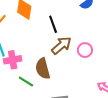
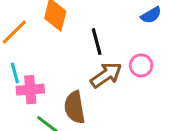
pink circle: (85, 50) -> (141, 65), moved

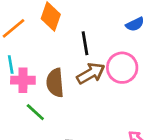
pink circle: (141, 65) -> (122, 68), size x1.5
brown semicircle: (75, 107) -> (55, 83), moved

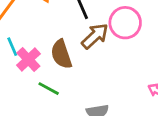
pink cross: (23, 80) -> (28, 59), turned -30

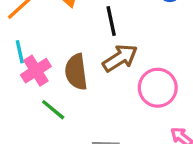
pink circle: (125, 23) -> (158, 88), moved

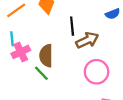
brown arrow: (120, 58) -> (87, 40), moved
green line: (53, 110) -> (41, 73), moved

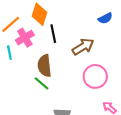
black line: (72, 26) -> (53, 34), moved
pink cross: (21, 52) -> (25, 38), moved

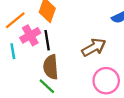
black line: (53, 34) -> (47, 40), moved

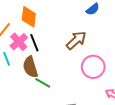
brown semicircle: (51, 67) -> (30, 67), moved

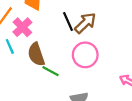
black line: (34, 43) -> (68, 22), moved
pink circle: (93, 67) -> (85, 55), moved

